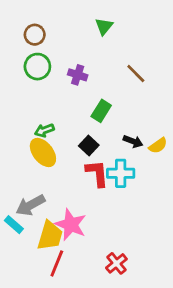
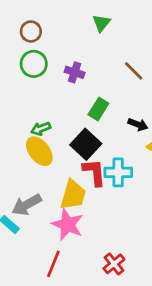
black arrow: (133, 141) -> (138, 124), moved
black square: (89, 146) -> (86, 144), size x1.5
yellow trapezoid: (50, 236) -> (73, 195), moved

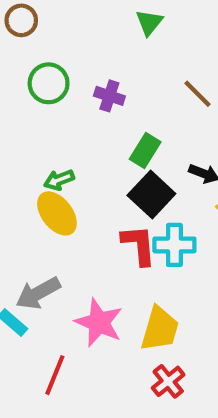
brown circle: (31, 31) -> (21, 20), moved
black square: (86, 144) -> (151, 195), moved
yellow trapezoid: (73, 195) -> (160, 329), moved
red line: (53, 264) -> (55, 375), moved

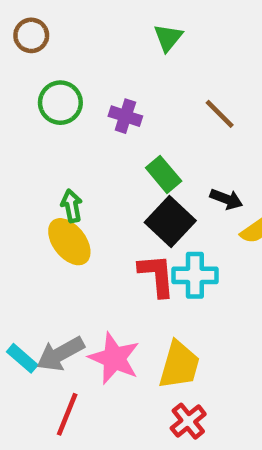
green rectangle: (145, 150) -> (164, 174), turned -72
green arrow: (59, 180) -> (72, 206), turned 100
gray arrow: (38, 293) -> (60, 354), moved

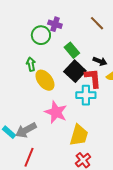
green circle: (60, 103) -> (41, 35), moved
yellow ellipse: (69, 242) -> (45, 80), moved
red L-shape: (157, 275) -> (93, 78), moved
pink star: (114, 358) -> (56, 112), moved

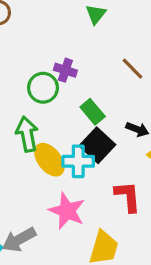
green arrow: (31, 64) -> (27, 134), size x1.5
red L-shape: (93, 78) -> (128, 196), moved
cyan cross: (86, 95) -> (78, 161), moved

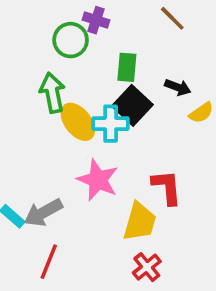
green rectangle: (93, 112) -> (127, 67), turned 45
red L-shape: (128, 196) -> (167, 187), moved

